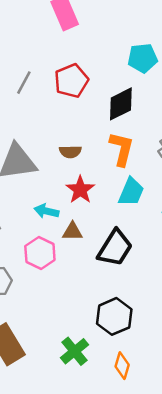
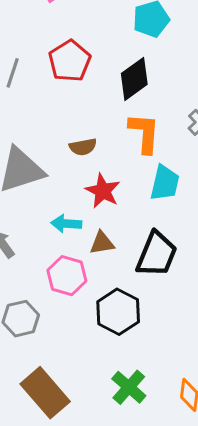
black hexagon: (114, 316) -> (118, 312), moved

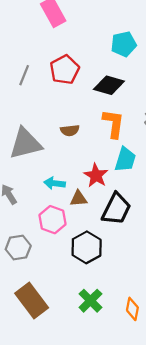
black diamond: (134, 79) -> (109, 85), turned 48
red star: (103, 191) -> (96, 175), moved

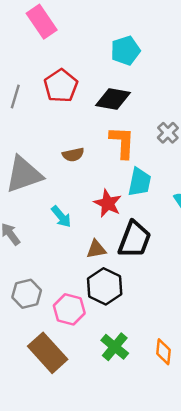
cyan arrow: (55, 183) -> (61, 217), turned -132
brown triangle: (79, 198) -> (96, 249), moved
pink hexagon: (53, 220) -> (69, 309), moved

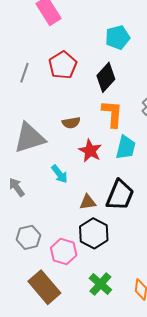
black diamond: (113, 99) -> (106, 77), turned -60
red star: (108, 203) -> (90, 151), moved

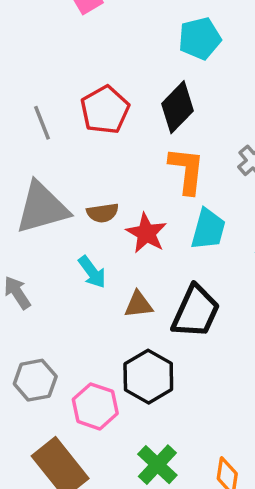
red pentagon: (63, 65) -> (105, 110), moved
gray line: (24, 73) -> (42, 123), moved, turned -42
brown semicircle: (71, 123) -> (103, 213), moved
brown triangle: (88, 202) -> (138, 305), moved

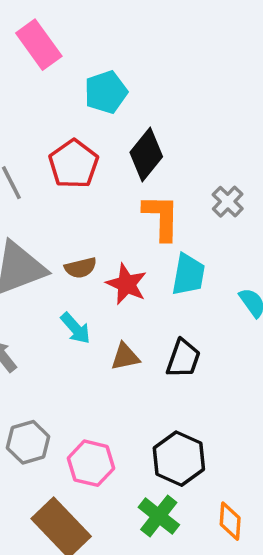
cyan pentagon: (200, 38) -> (106, 92), moved
black trapezoid: (196, 312) -> (183, 359), size x0.7
black hexagon: (148, 377) -> (179, 459), moved

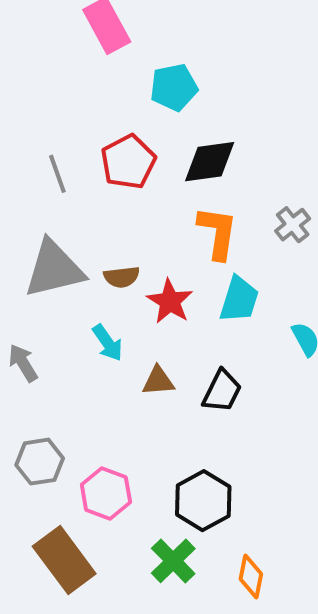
black diamond: (146, 155) -> (210, 162), turned 36

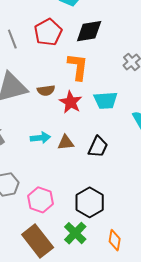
orange L-shape: (218, 233) -> (78, 67), moved
cyan trapezoid: (239, 299) -> (106, 100), turned 70
cyan arrow: (108, 343) -> (40, 138), moved, turned -60
brown rectangle: (64, 560) -> (38, 241), moved

